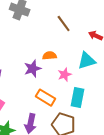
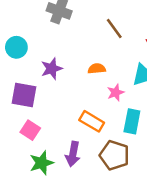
purple star: (33, 69) -> (52, 69), moved

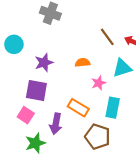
brown line: (114, 28) -> (107, 37), moved
purple square: (24, 95) -> (36, 90), moved
purple arrow: (73, 154) -> (56, 124), moved

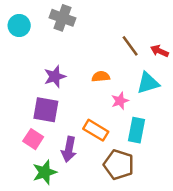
cyan circle: (14, 44) -> (19, 26), moved

